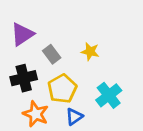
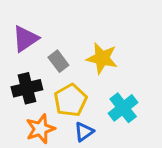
yellow star: (90, 52) -> (102, 58), size x1.5
orange star: (36, 114) -> (40, 129), turned 30

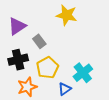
yellow star: (102, 58) -> (67, 15), moved
blue triangle: (84, 132) -> (65, 89), moved

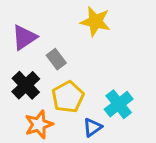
black cross: (18, 60) -> (26, 85), turned -30

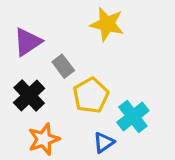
yellow pentagon: (68, 97) -> (91, 95), moved

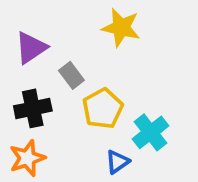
black cross: (29, 95) -> (33, 108), turned 32
orange star: (44, 139) -> (27, 158), moved

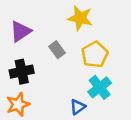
gray rectangle: (71, 75) -> (57, 50), moved
yellow pentagon: (103, 108) -> (95, 55), moved

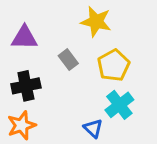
purple triangle: (20, 31) -> (24, 38), turned 35
blue triangle: (78, 107) -> (93, 128), turned -42

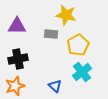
gray rectangle: (68, 60) -> (51, 34), moved, turned -48
blue triangle: (93, 128) -> (55, 86), moved

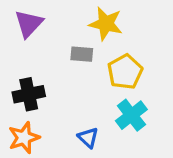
purple triangle: (17, 26) -> (29, 24), moved, turned -48

